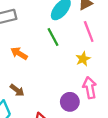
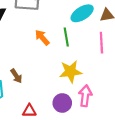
orange arrow: (19, 53) -> (42, 38), moved
yellow star: (83, 59) -> (71, 72), moved, size x1.5

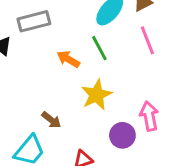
yellow star: (71, 72) -> (96, 95), moved

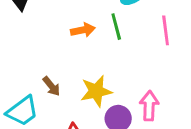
orange arrow: (68, 59) -> (83, 30), turned 125
yellow star: (96, 95) -> (96, 91), moved

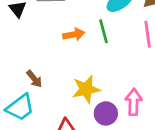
brown arrow: (51, 86) -> (34, 79), moved

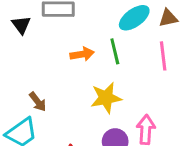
yellow star: (86, 89) -> (106, 98), moved

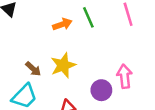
yellow star: (106, 98) -> (63, 65), moved

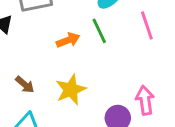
brown arrow: (33, 69) -> (25, 84), moved

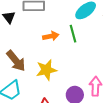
brown arrow: (25, 84) -> (16, 61), size x1.6

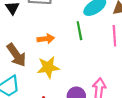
orange arrow: (51, 36) -> (46, 39), moved

